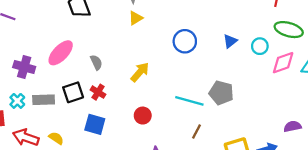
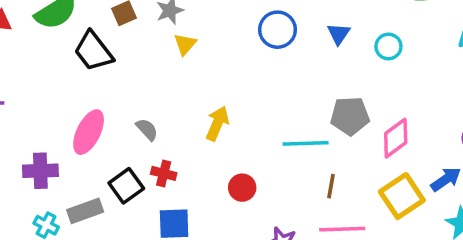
blue circle: (185, 41) -> (278, 30), moved
cyan circle: (260, 46) -> (388, 46), moved
pink diamond: (283, 63) -> (396, 138), moved

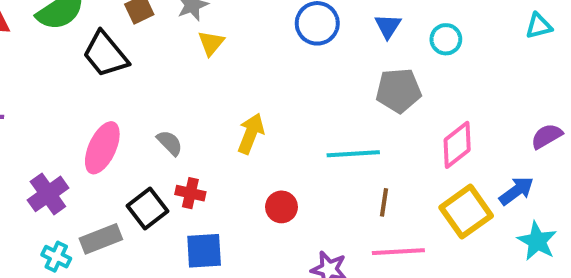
gray pentagon: (350, 116) -> (399, 90), moved
purple cross: (40, 171) -> (48, 194), turned -32

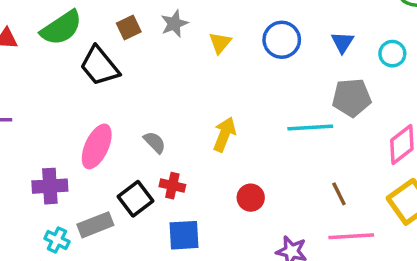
yellow triangle: (211, 43) -> (220, 43), moved
cyan line: (353, 154) -> (310, 127), moved
purple cross: (48, 194) -> (50, 186), turned 32
brown line: (384, 202) -> (339, 194), turned -35

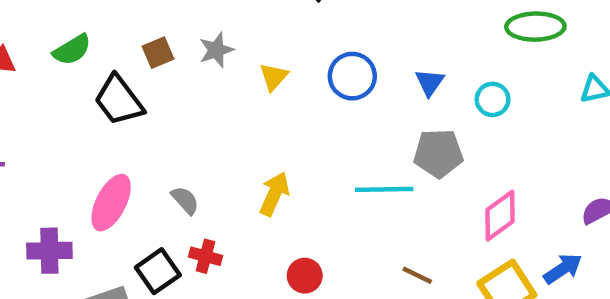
green semicircle: (61, 28) -> (72, 50), size x0.7
brown line: (339, 194) -> (417, 275), turned -40

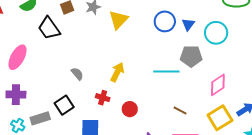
blue circle: (352, 76) -> (165, 21), moved
yellow triangle: (274, 77) -> (118, 20), size x1.5
cyan circle: (493, 99) -> (216, 33), size x1.5
pink ellipse: (111, 203) -> (17, 57), moved
red cross: (206, 256) -> (103, 98), moved

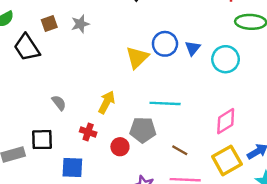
yellow triangle: (118, 20) -> (137, 57), moved
gray pentagon: (191, 56) -> (143, 130), moved
black square: (64, 105) -> (42, 140), turned 30

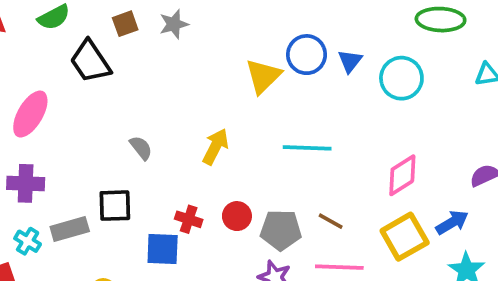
gray pentagon: (143, 130) -> (281, 230), moved
red cross: (88, 132) -> (189, 219), moved

